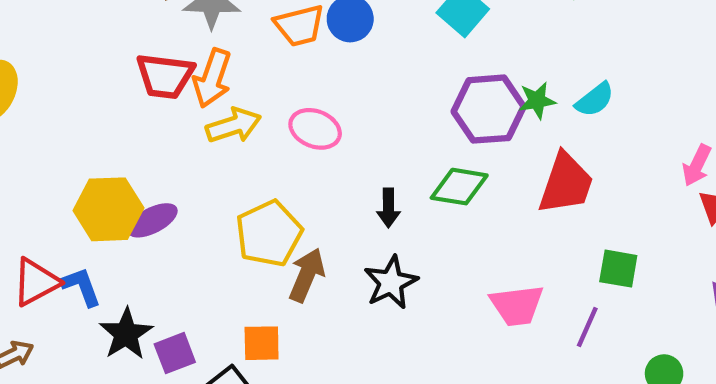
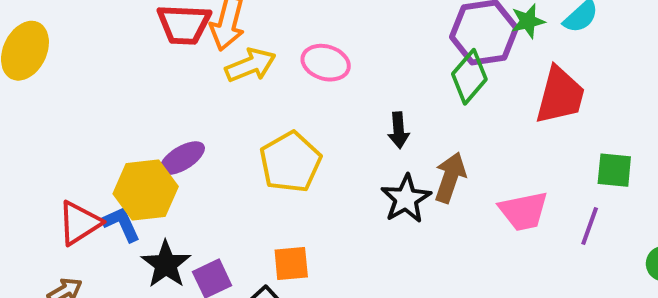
green diamond: (459, 187) -> (469, 77), moved, turned -54
yellow hexagon: (108, 209) -> (146, 190), moved
brown arrow: (307, 275) -> (450, 177), moved

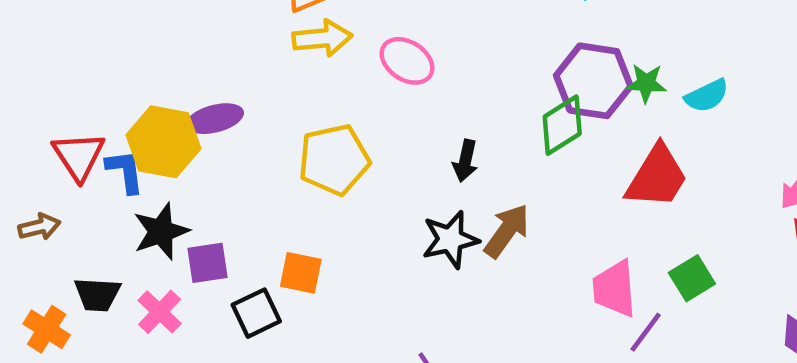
green square: (614, 170) -> (692, 278), turned 36
pink trapezoid: (523, 211) -> (614, 289), moved, turned 80
red triangle: (79, 223) -> (79, 156), turned -48

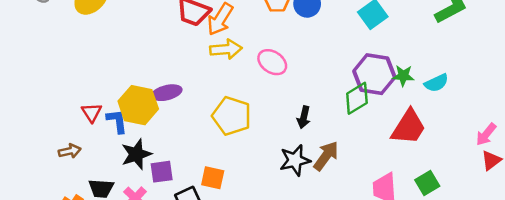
red triangle: (79, 156) -> (92, 112), size x0.7
yellow pentagon: (334, 160) -> (232, 116), turned 30

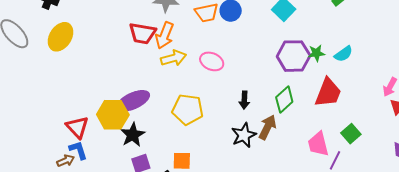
purple ellipse: (167, 93) -> (133, 101), size x1.4
green diamond: (357, 98) -> (284, 99), moved
red triangle: (92, 112) -> (77, 127), size x1.4
blue L-shape: (117, 121) -> (78, 150), moved
black star: (136, 154) -> (133, 135), moved

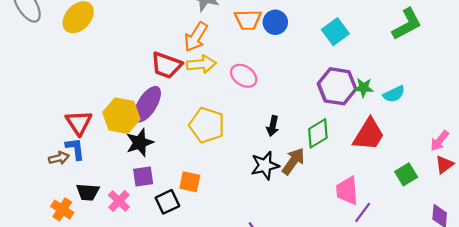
red trapezoid: (142, 33) -> (166, 65), moved
purple ellipse: (133, 101) -> (147, 104), turned -44
green square: (351, 134) -> (406, 174), moved

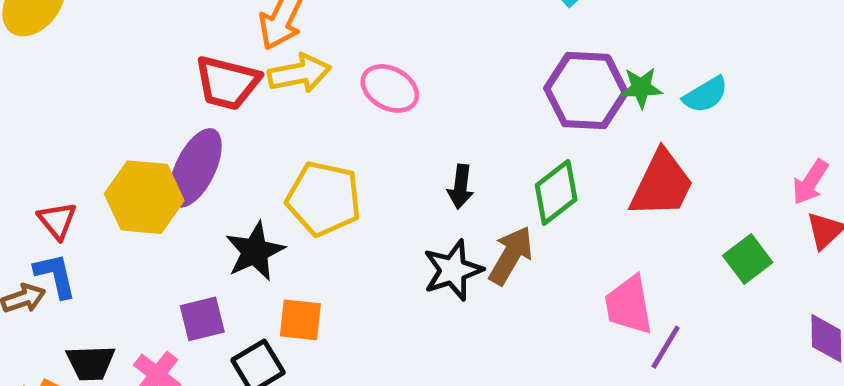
red triangle: (79, 123) -> (57, 220), size x0.7
black star: (140, 143) -> (255, 251), moved

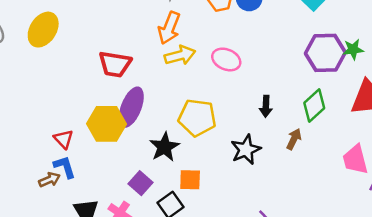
red trapezoid: (227, 83) -> (115, 64), moved
brown arrow: (511, 255) -> (294, 139), size x0.7
black star: (453, 270) -> (246, 150), moved
purple square: (202, 319) -> (141, 183), turned -30

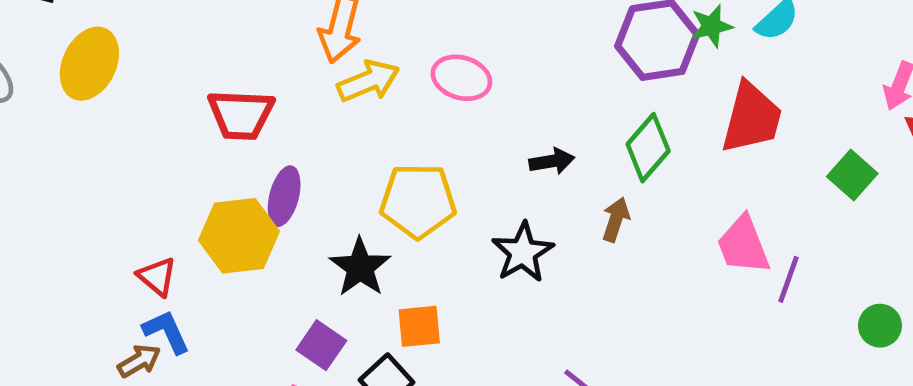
black arrow: (266, 106) -> (552, 161), turned -95
purple ellipse: (131, 107) -> (284, 196), size x0.7

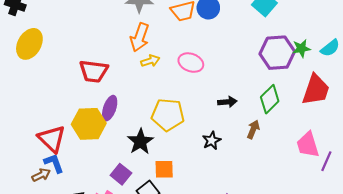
yellow arrow: (368, 81) -> (150, 61), size x0.7
black star: (523, 252) -> (212, 141), size x0.7
red triangle: (157, 277) -> (52, 139), size x1.6

